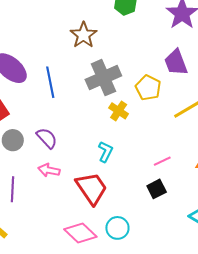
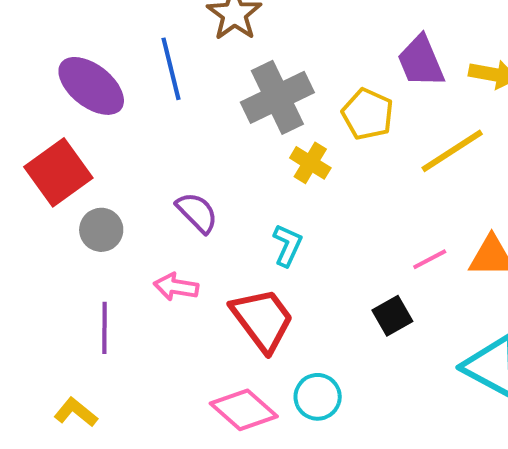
blue line: (50, 82) -> (171, 69), moved
purple semicircle: (47, 138) -> (197, 212), moved
pink line: (162, 161) -> (430, 259), moved

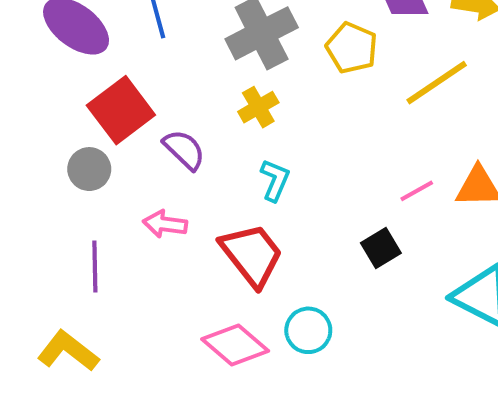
yellow cross: (310, 163) -> (258, 107), moved, turned 30
red square: (58, 172) -> (121, 110), moved
yellow L-shape: (76, 412) -> (68, 351), size x1.4

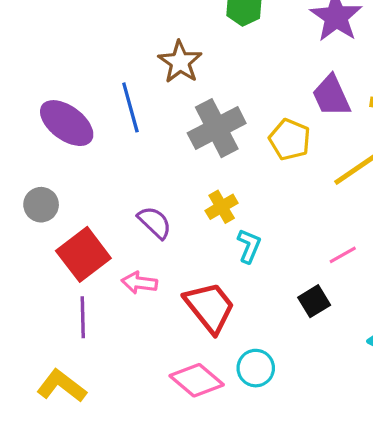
yellow cross: (258, 107) -> (222, 207), moved
red square: (121, 110) -> (83, 254), moved
gray circle: (89, 169) -> (41, 205), moved
cyan L-shape: (275, 180) -> (249, 246), moved

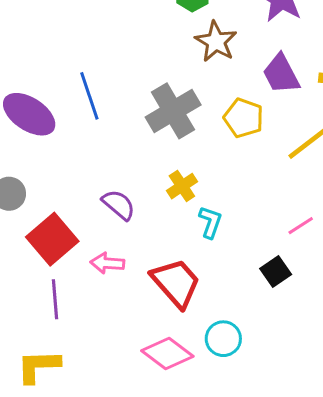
brown star: (180, 62) -> (216, 42), moved
yellow L-shape: (62, 386) -> (38, 366), turned -36

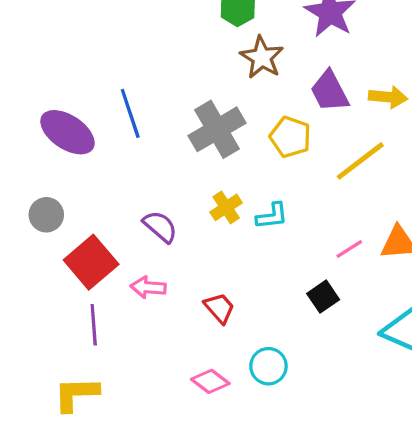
cyan L-shape: (210, 222) -> (272, 216), moved, turned 64
red trapezoid: (176, 283) -> (219, 308), size x0.6
pink diamond: (167, 353) -> (210, 381), size x0.7

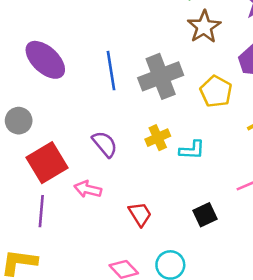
blue line: (130, 113) -> (111, 71), moved
black square: (323, 297) -> (205, 215), moved

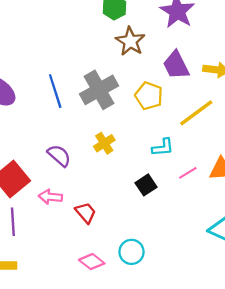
cyan L-shape: (192, 150) -> (163, 147), moved
red trapezoid: (140, 214) -> (86, 213), moved
black square: (205, 215) -> (146, 185), moved

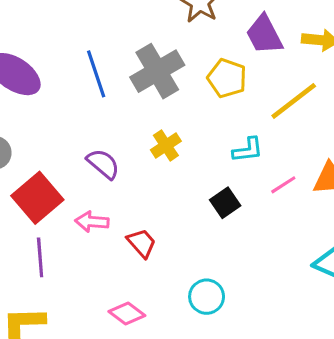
pink diamond: (92, 262) -> (127, 314), moved

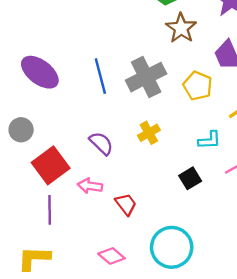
cyan circle: (207, 297) -> (172, 247), size x1.6

